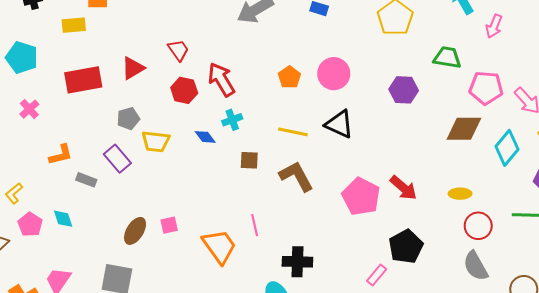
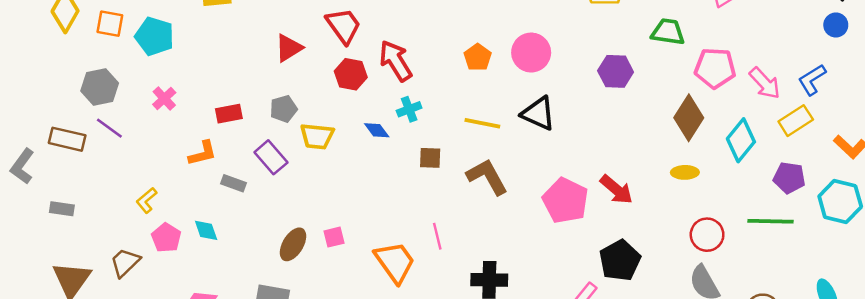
red trapezoid: (178, 50) -> (343, 26), size x1.4
red rectangle: (83, 80) -> (229, 114), moved, size x0.6
brown diamond: (464, 129) -> (689, 118), turned -57
yellow ellipse: (460, 194) -> (685, 172), moved

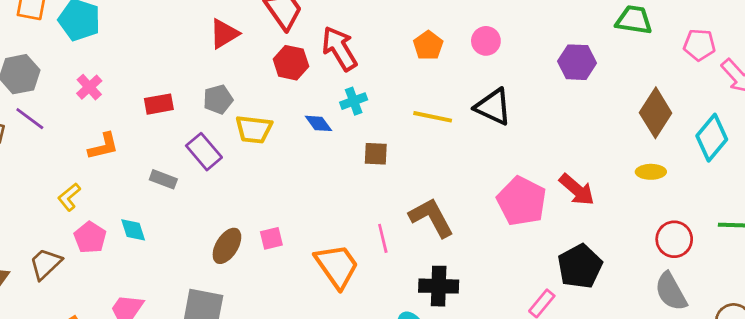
pink circle: (531, 53) -> (486, 41), size x0.7
pink pentagon: (715, 68) -> (699, 45), moved, size x0.7
orange L-shape: (203, 153) -> (103, 146), moved
brown L-shape: (487, 177) -> (431, 217), moved

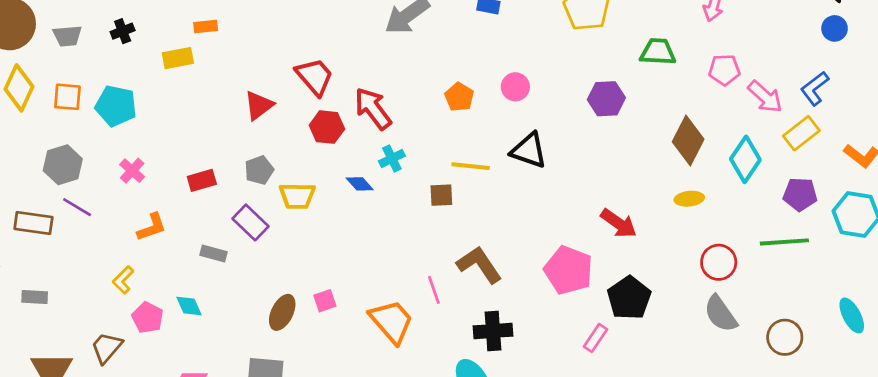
brown square: (376, 154) -> (441, 195), moved
pink pentagon: (522, 201) -> (568, 270), moved

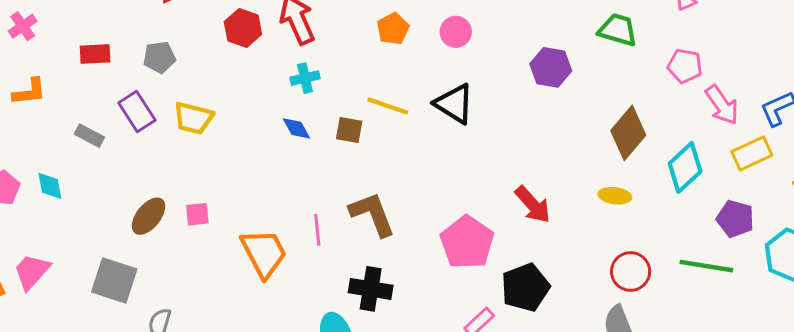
blue diamond: (360, 184) -> (296, 128), moved
yellow trapezoid: (297, 196) -> (193, 118), moved

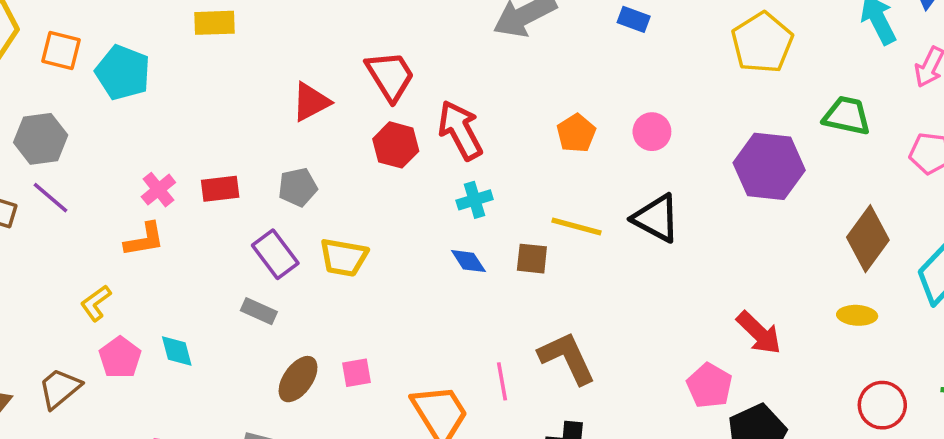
pink cross: (23, 26) -> (158, 190), moved
purple hexagon: (551, 67) -> (769, 166), size x1.4
gray rectangle: (89, 136) -> (259, 311), moved
pink pentagon: (467, 242) -> (709, 386), moved, size x0.7

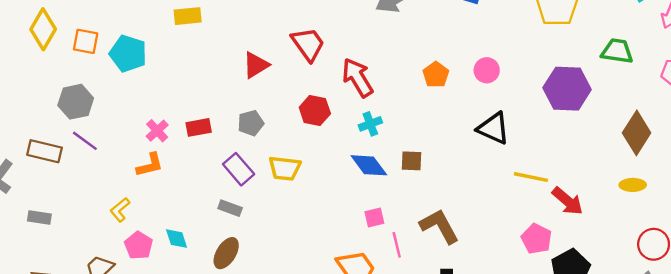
red hexagon: (396, 145) -> (315, 110), moved
yellow line: (576, 227) -> (531, 177), moved
blue diamond: (468, 261) -> (369, 165), size x1.5
pink square: (357, 373) -> (374, 217), moved
brown ellipse: (298, 379) -> (226, 253), moved

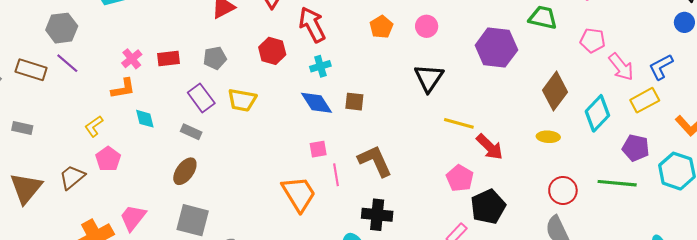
black triangle: (493, 128) -> (429, 78), turned 36
cyan diamond: (177, 239) -> (145, 119), moved

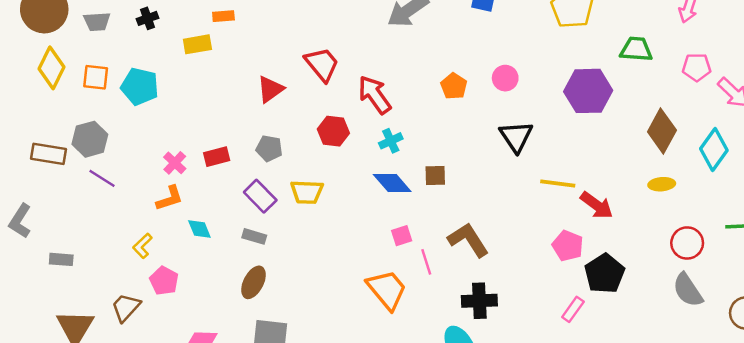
gray pentagon: (215, 58) -> (269, 148), turned 30
brown rectangle: (31, 70) -> (49, 154), moved

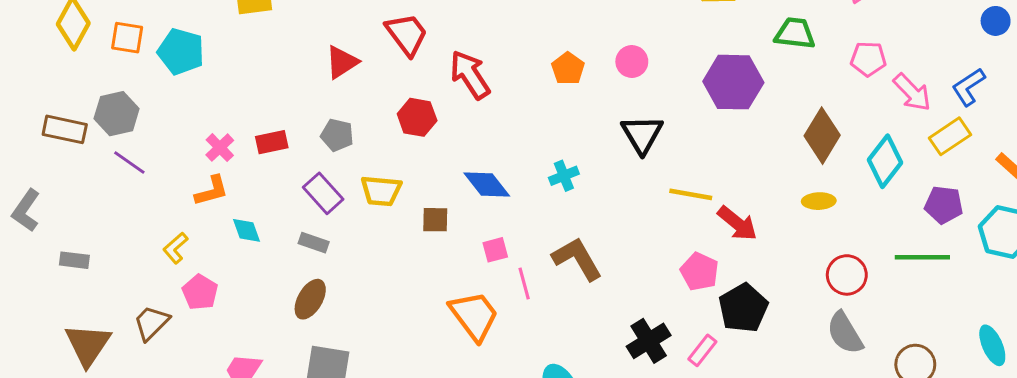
cyan cross: (391, 141) -> (564, 176), moved
brown square: (435, 175) -> (435, 220), moved
black cross: (479, 301) -> (649, 341), moved, turned -32

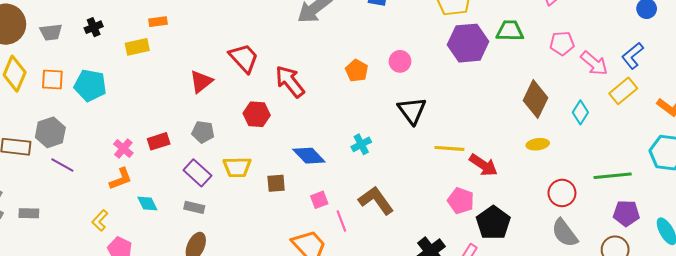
purple hexagon: (733, 82) -> (468, 43), moved
cyan diamond: (885, 161) -> (580, 112), size x0.7
purple pentagon: (944, 205) -> (626, 213), moved
gray rectangle: (74, 260) -> (29, 213), moved

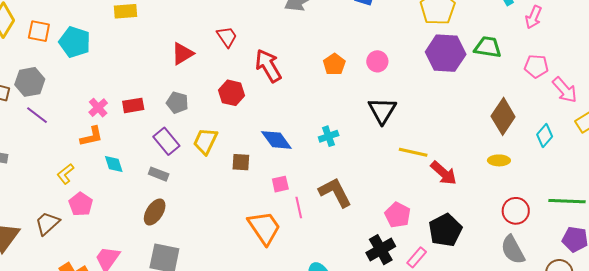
red trapezoid: (244, 58) -> (227, 37), size x0.7
yellow trapezoid: (237, 167) -> (205, 141), turned 108
pink pentagon: (461, 201) -> (398, 215), moved

